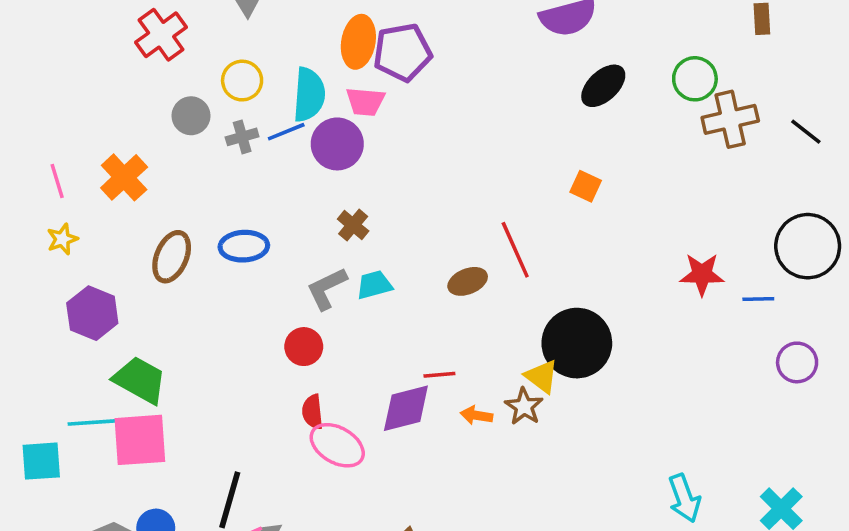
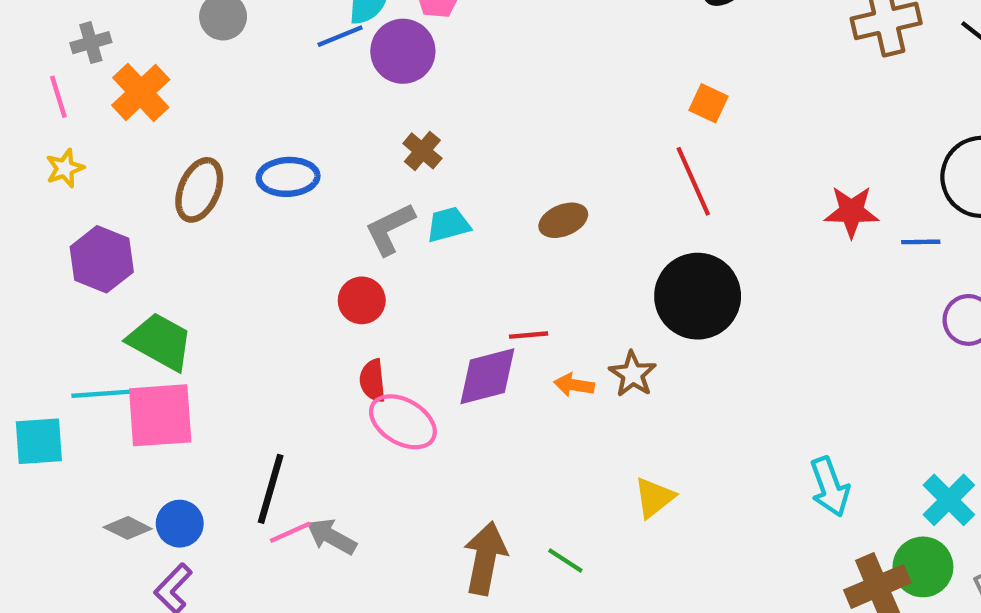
gray cross: (242, 137) -> (91, 43), moved
red line: (515, 250) -> (693, 181), moved
yellow triangle: (542, 377) -> (654, 498), moved, turned 45

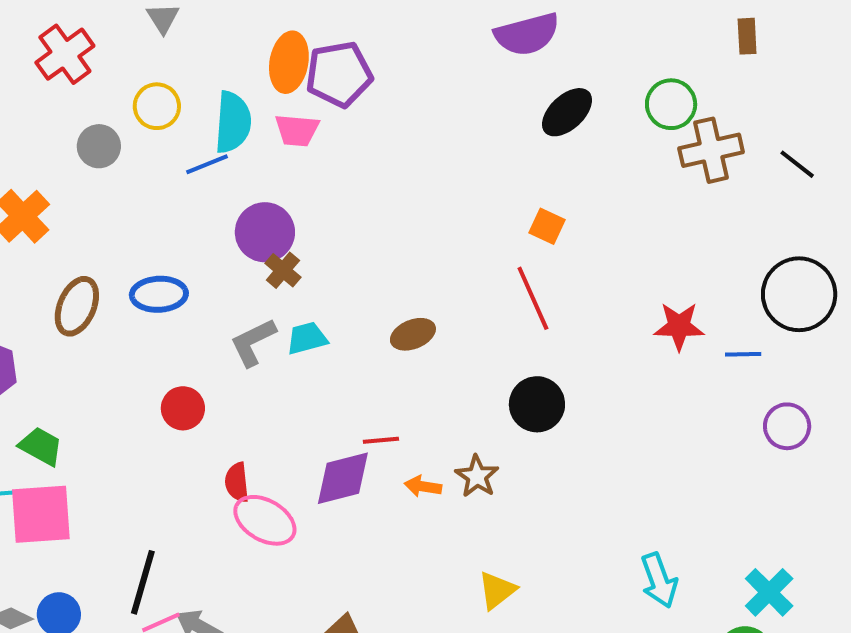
purple circle: (403, 51) -> (265, 232), moved
black circle: (698, 296) -> (537, 404), size x0.7
red circle: (362, 300) -> (183, 408), moved
green trapezoid: (160, 342) -> (41, 446), size x0.7

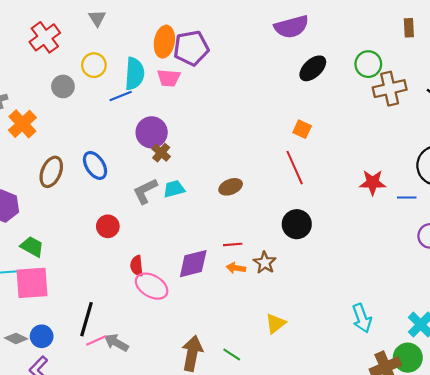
blue ellipse: (159, 294) -> (95, 165), turned 60
red line: (381, 440) -> (233, 244), moved

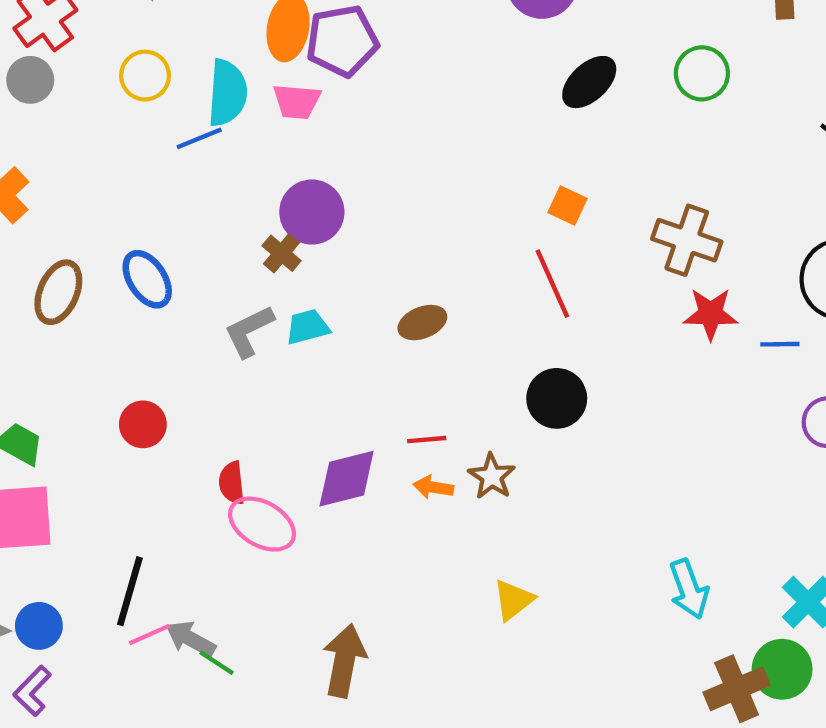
gray circle: (63, 86) -> (30, 80), moved
brown cross: (390, 89) -> (687, 240), moved, turned 32
purple circle: (152, 132) -> (312, 212), moved
red circle: (108, 226) -> (143, 424), moved
green line: (232, 354) -> (217, 663), moved

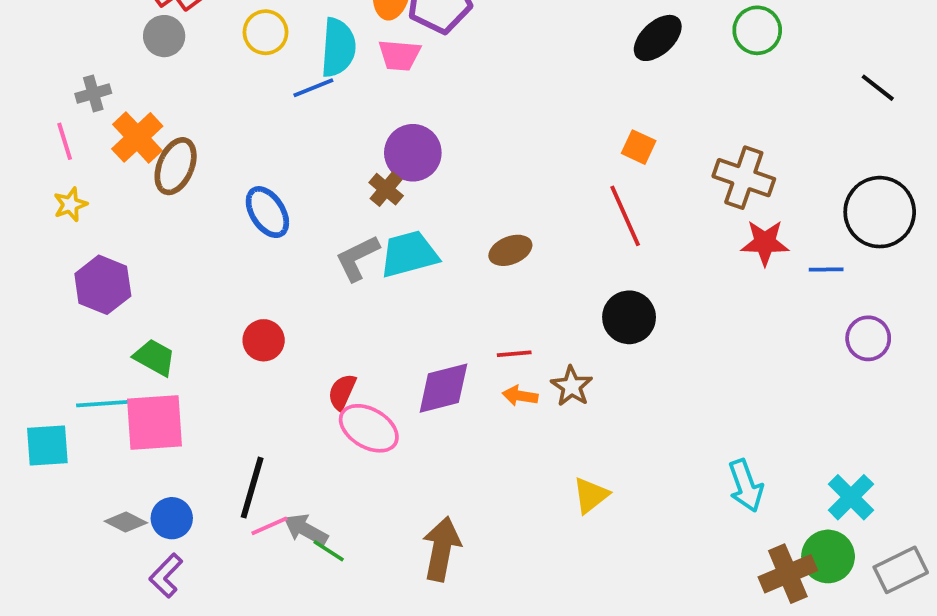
brown ellipse: (58, 292) -> (176, 166), moved
cyan trapezoid: (308, 327) -> (409, 254), size x1.5
red semicircle: (232, 483) -> (342, 392), turned 30

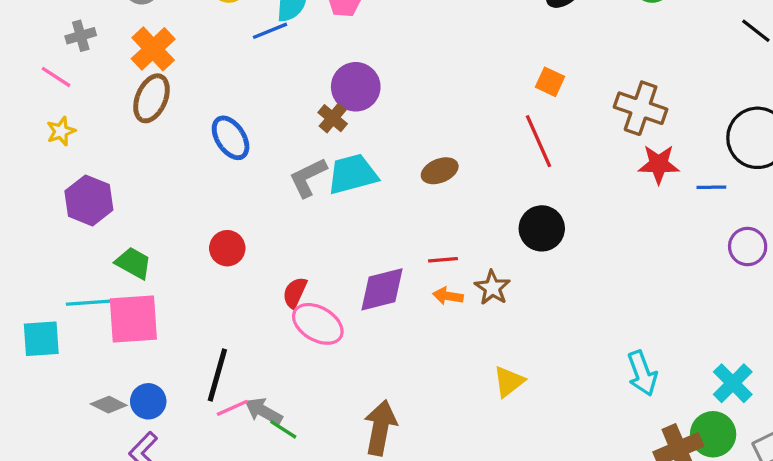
orange cross: (137, 137) -> (153, 49), moved
pink line: (65, 141) -> (56, 77), turned -40

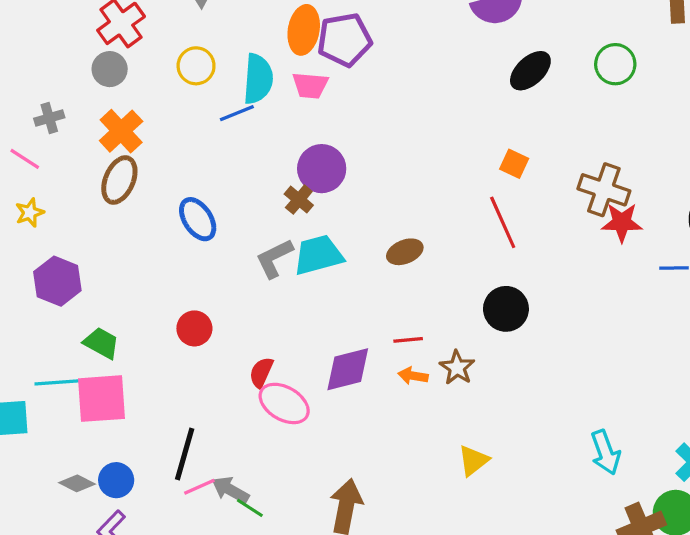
red star: (659, 164) -> (622, 222), moved

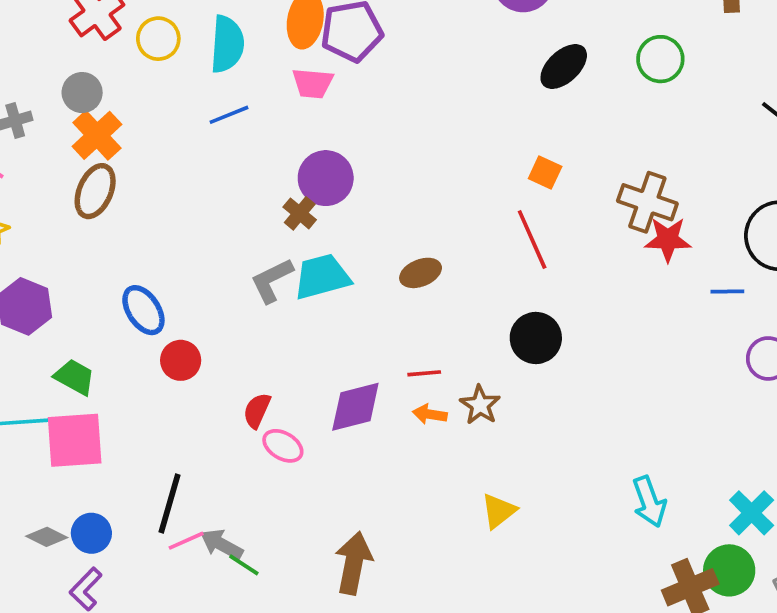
yellow circle: (196, 66) -> (158, 39), moved
gray circle: (110, 69) -> (82, 93), moved
cyan semicircle: (258, 79) -> (227, 44), moved
blue ellipse: (198, 219) -> (143, 310), moved
pink ellipse: (284, 403) -> (283, 446), size x0.7

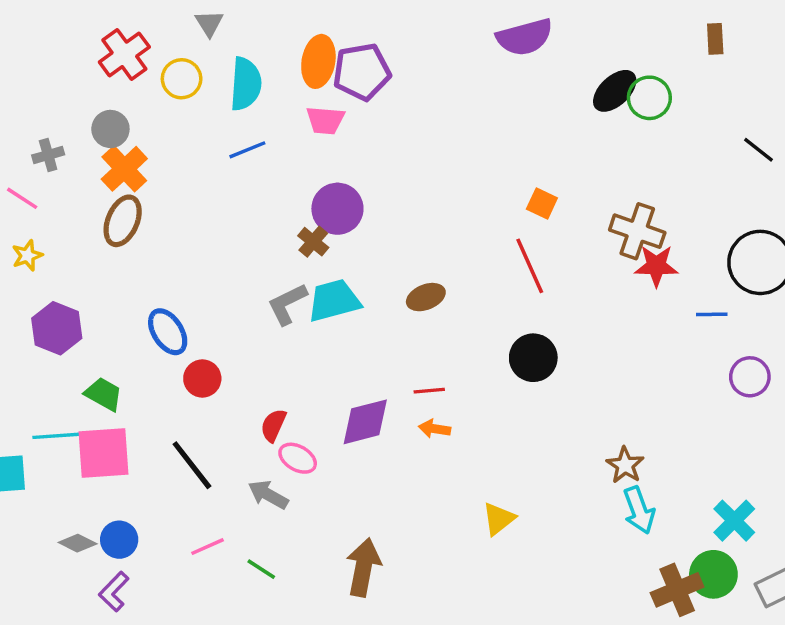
black ellipse: (564, 67) -> (615, 91), moved
brown star: (480, 405) -> (625, 465), moved
black line: (169, 503) -> (192, 465), moved, turned -54
gray arrow: (222, 544) -> (268, 495), moved

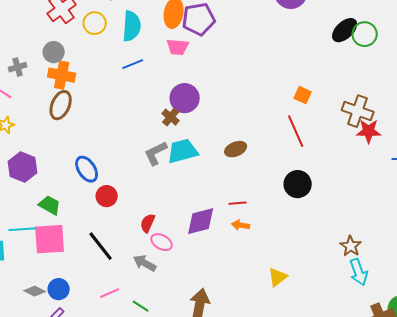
orange cross: (124, 169) -> (62, 75), turned -36

